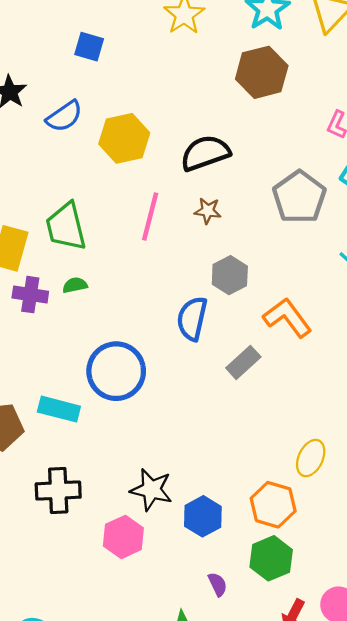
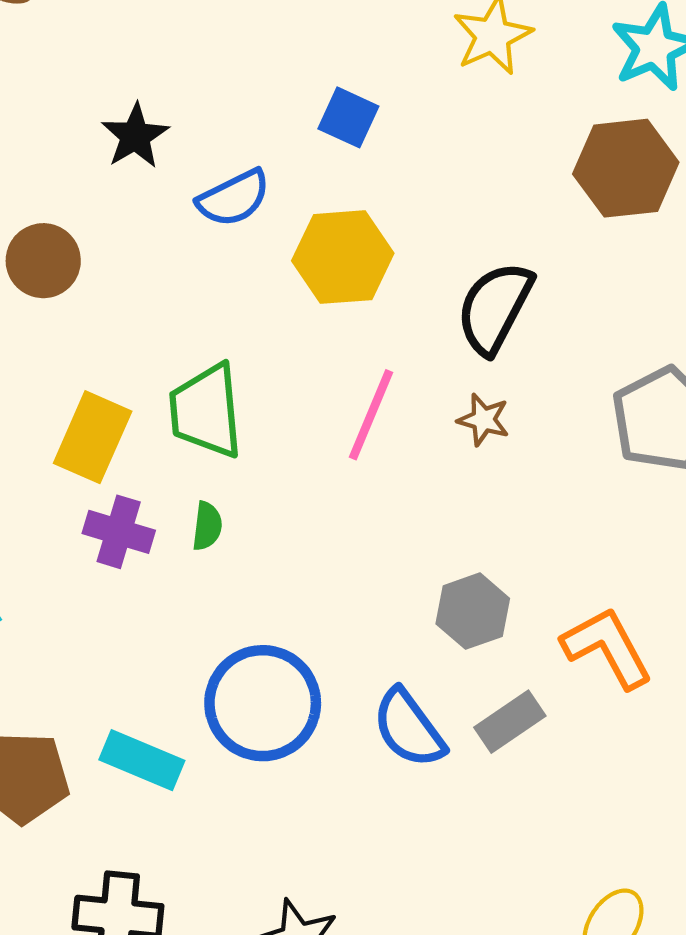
blue square: (89, 47) -> (348, 117), moved
black semicircle: (205, 153) -> (495, 308), turned -51
gray hexagon: (230, 275) -> (473, 611), moved
green semicircle: (75, 285) -> (207, 526), turned 100
blue semicircle: (192, 319) -> (409, 728), moved, turned -57

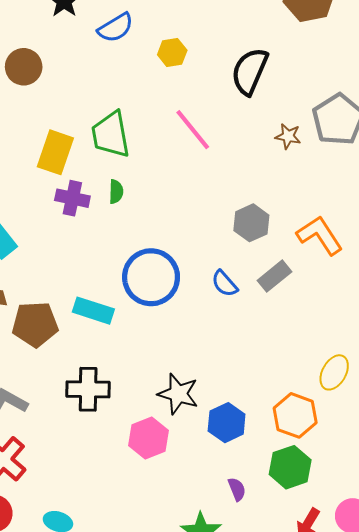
yellow hexagon: (343, 257) -> (172, 53), size x0.6
pink line: (371, 415) -> (193, 130), turned -57
brown star: (483, 420) -> (288, 136), moved
blue semicircle: (409, 728) -> (225, 284), size x0.7

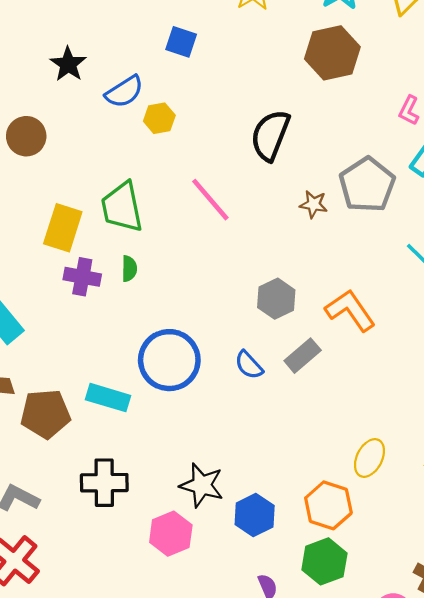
yellow hexagon: (172, 53) -> (159, 118), moved

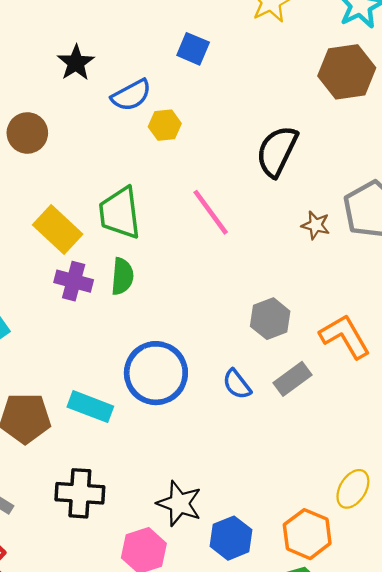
yellow rectangle: (63, 228) -> (58, 229), turned -69
green semicircle: (129, 269) -> (122, 276), size x1.4

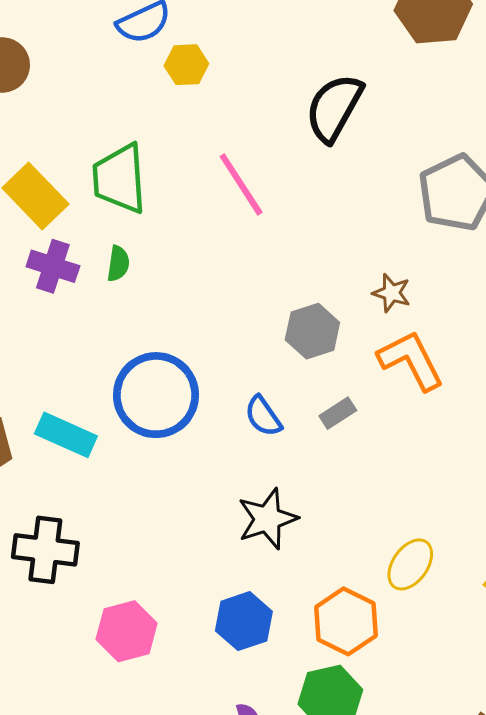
brown star: (316, 225) -> (391, 293), moved
green semicircle: (122, 276) -> (118, 264), size x0.7
gray rectangle: (292, 379) -> (338, 413), size x0.7
black star: (179, 504) -> (267, 519), moved, turned 30

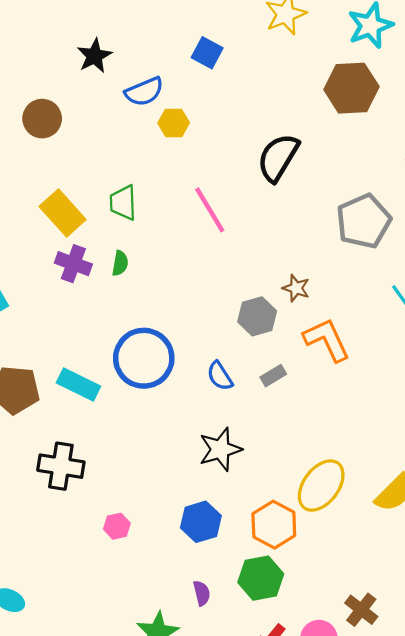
green trapezoid: (120, 179) -> (123, 203), size x0.7
brown star: (391, 293) -> (296, 288), moved
yellow ellipse: (410, 564) -> (321, 486), size x1.4
pink hexagon: (127, 631) -> (117, 526), size x0.6

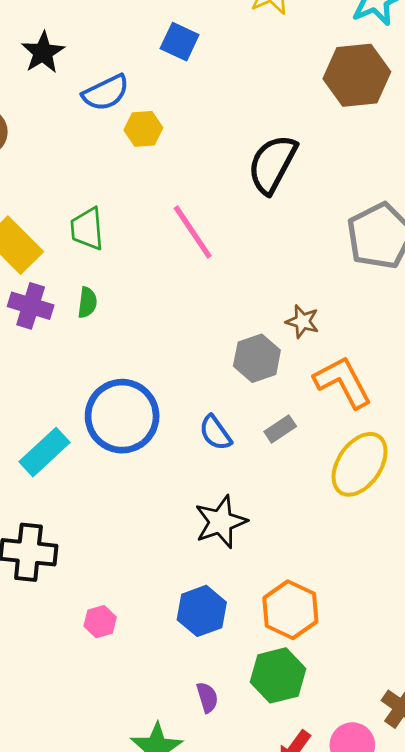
cyan rectangle: (78, 384) -> (44, 452), turned -66
yellow ellipse: (321, 486) -> (360, 464), moved

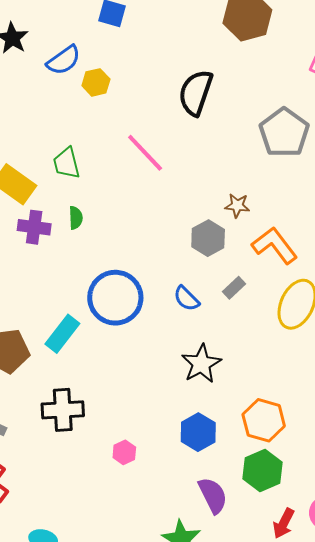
purple semicircle: (207, 697) -> (213, 495), size x1.6

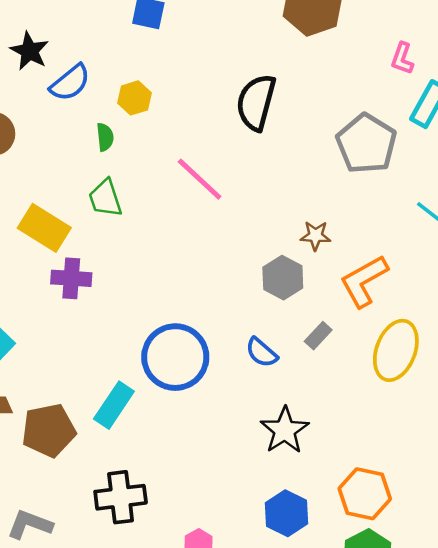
blue semicircle: (64, 60) -> (70, 83), moved
green semicircle: (76, 218) -> (105, 137), moved
orange L-shape: (275, 245) -> (364, 281), turned -78

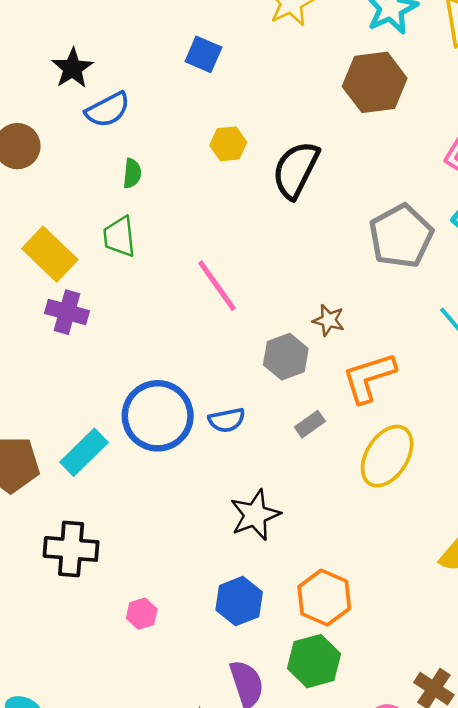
yellow hexagon: (134, 98) -> (228, 144), moved
pink line: (200, 179) -> (217, 286), moved
blue semicircle: (262, 352) -> (227, 420), moved, turned -64

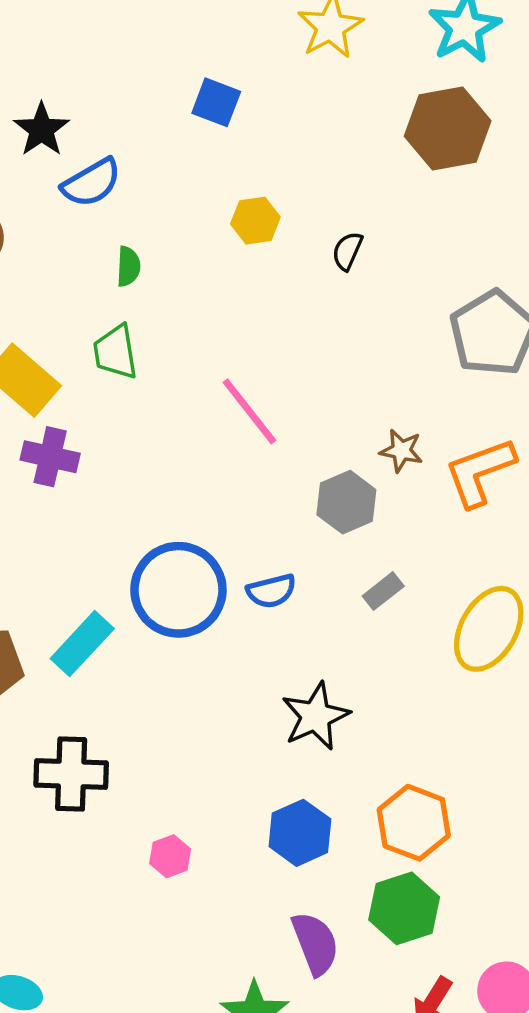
black semicircle: (296, 170) -> (347, 251), size x0.5
orange L-shape: (369, 378) -> (480, 472), moved

